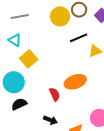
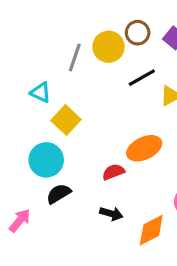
gray line: (20, 16) -> (75, 58), moved, turned -54
red semicircle: (55, 94) -> (113, 172), turned -80

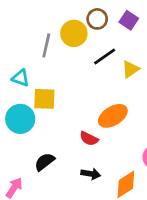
yellow square: (66, 120) -> (44, 99), turned -35
cyan circle: (46, 160) -> (20, 119), moved
red semicircle: (113, 172) -> (89, 139), turned -126

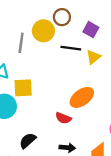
purple square: (129, 20) -> (91, 30), moved
black line: (105, 57) -> (71, 48), turned 48

